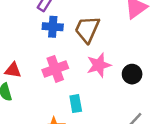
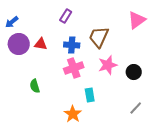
blue cross: (53, 27) -> (72, 45), moved
red triangle: (13, 70) -> (41, 44), moved

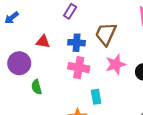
purple circle: (19, 44) -> (19, 63), moved
pink cross: (74, 68) -> (79, 68), turned 30

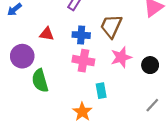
green semicircle: (37, 87) -> (40, 81), size x1.5

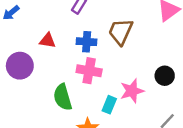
pink star: (121, 57) -> (132, 91), moved
green semicircle: (40, 81) -> (63, 97), moved
cyan rectangle: (101, 91) -> (109, 105), turned 32

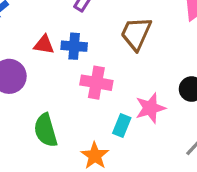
blue cross: (87, 42) -> (74, 46), moved
green semicircle: (63, 97) -> (46, 130), moved

